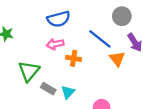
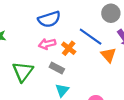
orange cross: (74, 58) -> (69, 48), moved, turned 32
gray rectangle: (48, 89) -> (57, 68), moved

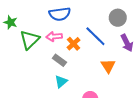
orange triangle: (108, 55) -> (108, 66), moved
green triangle: (23, 72) -> (30, 40), moved

